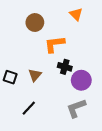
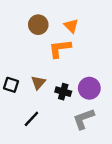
orange triangle: (76, 14) -> (71, 26), moved
black cross: (65, 67) -> (63, 92), moved

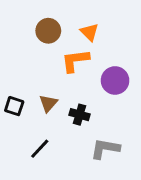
purple circle: (89, 88) -> (115, 80), moved
gray L-shape: (84, 119) -> (105, 149), turned 30

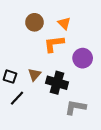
black cross: (80, 115) -> (57, 83), size x1.5
black line: (40, 149) -> (17, 98), moved

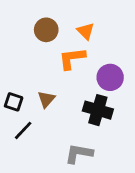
black cross: (57, 83) -> (98, 110), moved
gray L-shape: (75, 107) -> (79, 154), moved

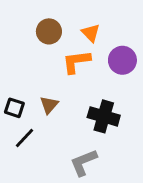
purple circle: (110, 77) -> (122, 60), moved
gray L-shape: (79, 154) -> (84, 163), turned -32

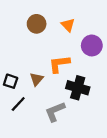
orange L-shape: (76, 62) -> (59, 64), moved
gray L-shape: (84, 163) -> (55, 112), moved

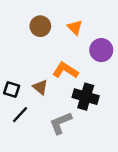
orange L-shape: (59, 64) -> (65, 70), turned 40
brown triangle: (37, 79) -> (40, 87), turned -32

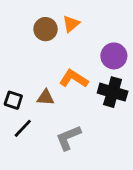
orange triangle: (75, 27) -> (71, 24), moved, turned 35
brown triangle: (40, 87) -> (46, 97), turned -35
black cross: (86, 97) -> (113, 92), moved

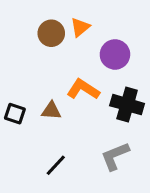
purple circle: (114, 56) -> (115, 54), moved
black line: (23, 128) -> (56, 165), moved
gray L-shape: (68, 138) -> (115, 156), moved

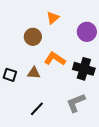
brown circle: (51, 33) -> (33, 37), moved
purple circle: (115, 54) -> (87, 32), moved

